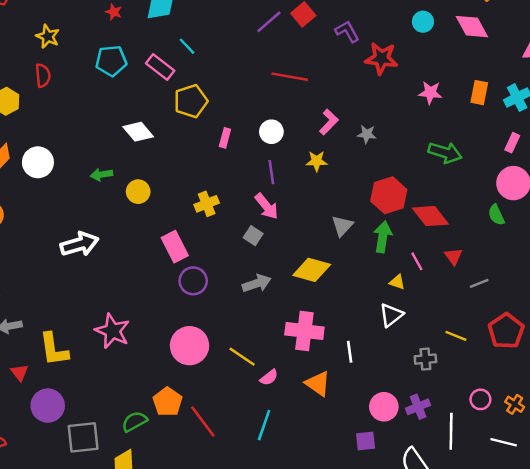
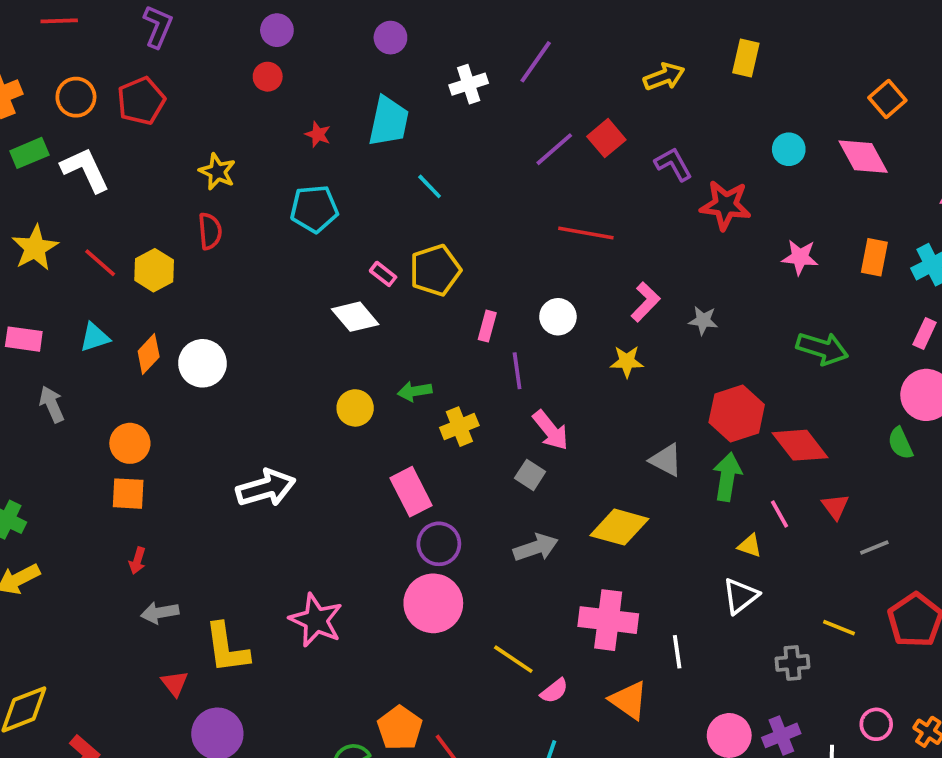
pink rectangle: (160, 67) -> (383, 274), moved, size x0.6
purple line: (271, 172) -> (517, 371), moved
green arrow: (101, 175) -> (415, 391), moved
gray triangle: (342, 226) -> (666, 460), turned -45
pink circle: (189, 346) -> (433, 603), moved

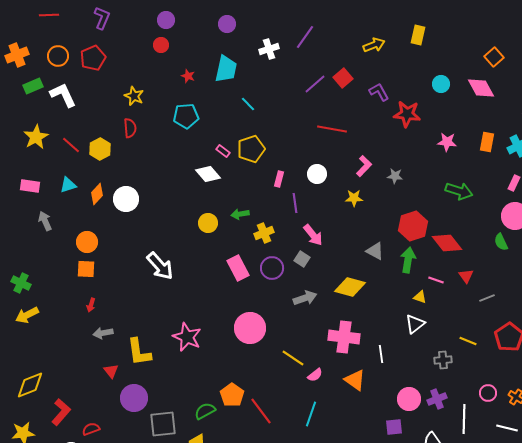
white arrow: (266, 488) -> (160, 266), turned 64
pink line: (779, 514) -> (436, 280), turned -42
purple circle: (439, 544) -> (272, 268), moved

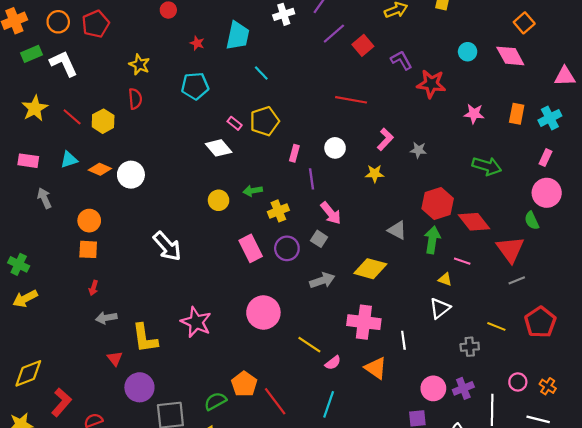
purple line: (315, 84) -> (334, 34), moved
orange diamond: (97, 194) -> (100, 169), turned 70
red triangle: (466, 276) -> (510, 249), moved, size x1.8

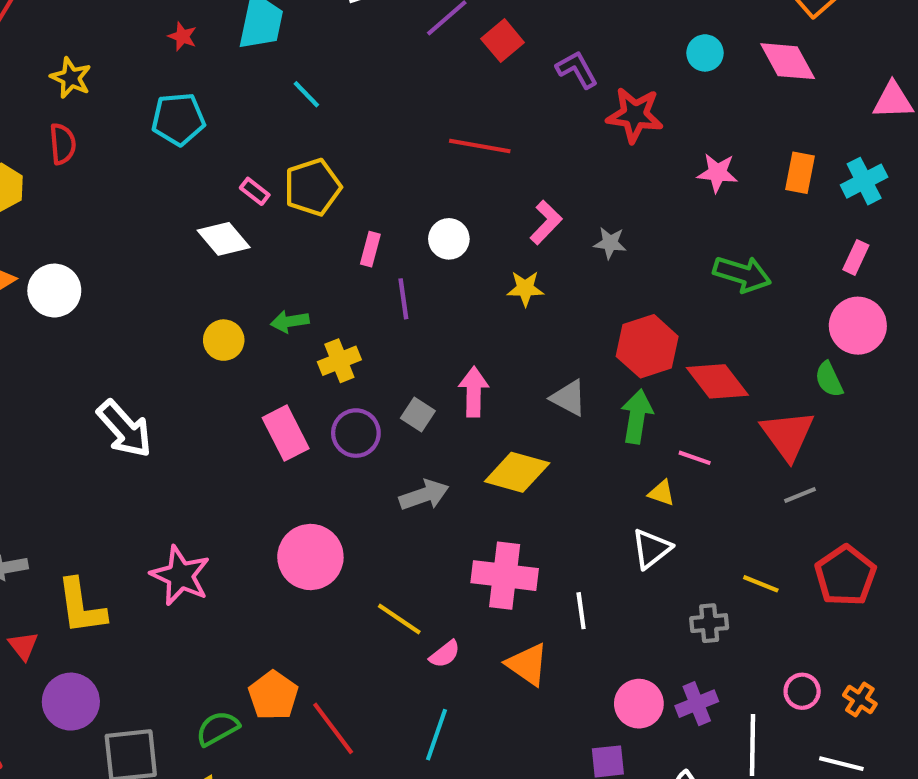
pink arrow: (331, 213) -> (474, 392), moved, turned -140

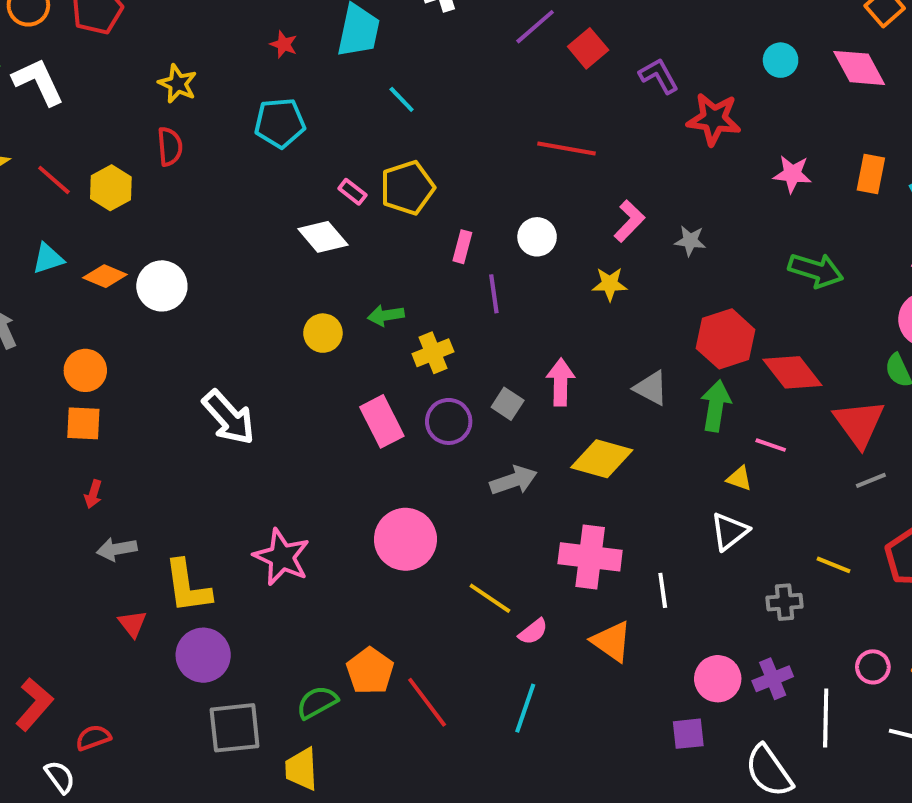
purple circle: (71, 702) -> (203, 655), moved

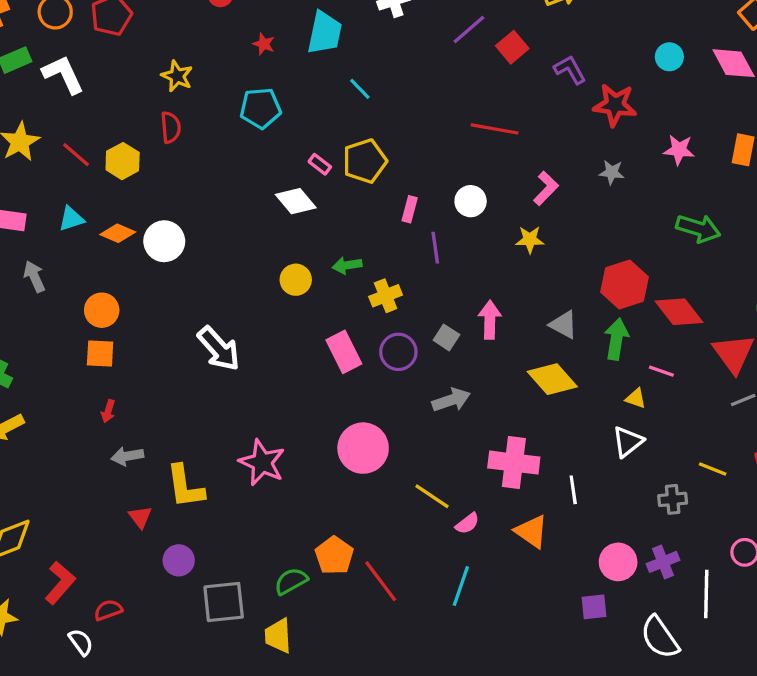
gray star: (690, 241) -> (612, 172), moved
yellow diamond: (602, 459) -> (552, 379), moved, turned 33
purple circle: (203, 655) -> (179, 560), moved, size x0.7

